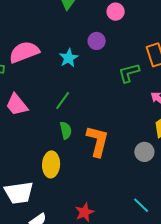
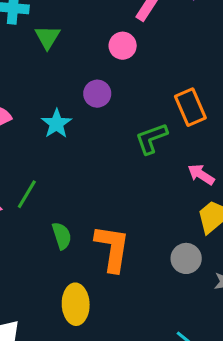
green line: (63, 100) -> (27, 194), moved
yellow ellipse: (51, 164) -> (76, 304), moved

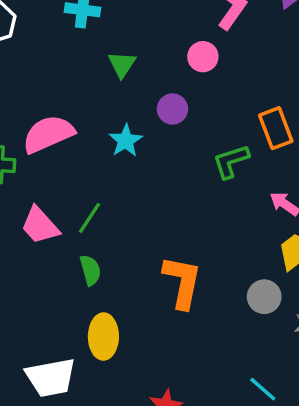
green triangle: (47, 37) -> (122, 64), moved
green semicircle: (62, 236) -> (90, 270), moved
yellow ellipse: (76, 304) -> (103, 336), moved

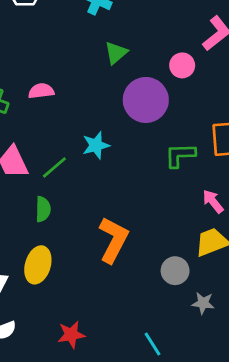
purple circle: (172, 109) -> (146, 100), size x1.8
pink semicircle: (48, 134) -> (41, 91), size x0.6
cyan star: (126, 141) -> (96, 145), moved

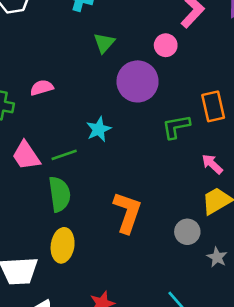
green line: (54, 167) -> (64, 155), turned 30
green semicircle: (43, 209) -> (60, 194), size x1.5
gray star: (203, 303) -> (217, 257), turned 30

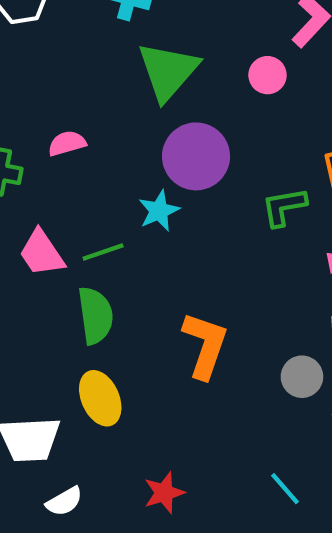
green triangle: (104, 43) -> (168, 71), size x1.8
purple circle: (138, 81) -> (196, 156), moved
yellow ellipse: (63, 245) -> (100, 398), turned -32

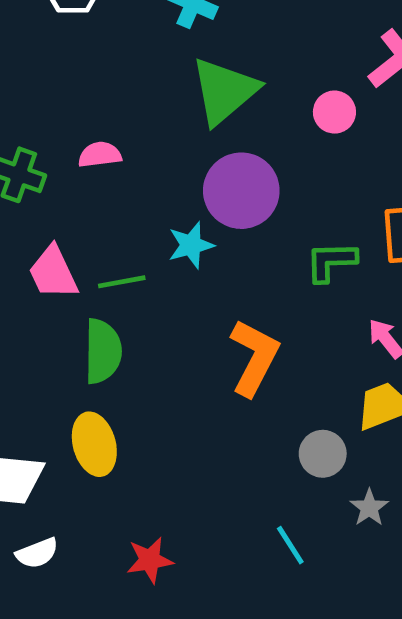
orange L-shape: (205, 345) -> (254, 357), moved
cyan line: (285, 489) -> (290, 545), moved

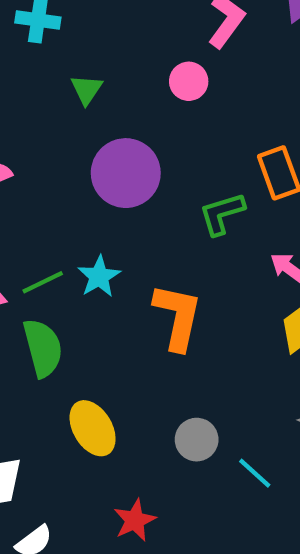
green triangle: (224, 91) -> (87, 89), size x0.5
cyan star: (191, 245) -> (99, 277), moved
yellow ellipse: (94, 444) -> (93, 428), moved
gray circle: (323, 454) -> (197, 440), moved

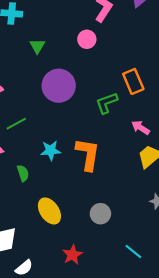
cyan star: (99, 277) -> (51, 150), moved, turned 30
green line: (43, 282) -> (16, 124), moved
green semicircle: (43, 348) -> (23, 173), size x0.6
cyan line: (255, 473) -> (133, 252), moved

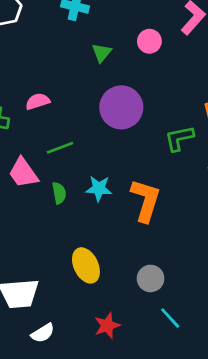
pink circle: (87, 39) -> (149, 41), moved
green semicircle: (23, 173) -> (59, 193), moved
cyan line: (133, 252) -> (170, 318), moved

